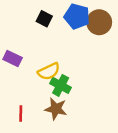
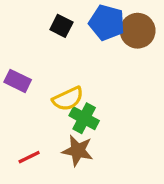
red line: (21, 114) -> (29, 157), turned 63

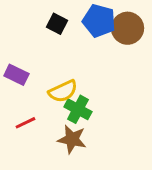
red line: (29, 157) -> (25, 123), moved

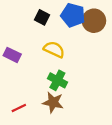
yellow semicircle: (63, 91) -> (54, 49), moved, turned -130
red line: (25, 123) -> (19, 108), moved

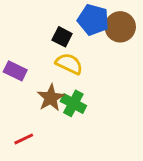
black square: (42, 17) -> (62, 37), moved
brown star: (53, 102) -> (51, 98), moved, turned 30

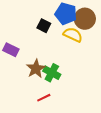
yellow semicircle: (69, 64) -> (73, 35), moved
red line: (24, 139) -> (44, 98), moved

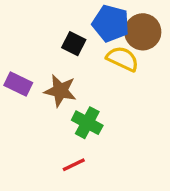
brown star: (36, 69) -> (60, 91), moved, turned -30

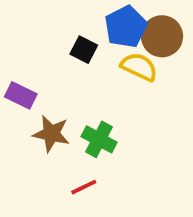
blue pentagon: (111, 23) -> (126, 27), turned 30
brown star: (60, 91) -> (51, 134), moved

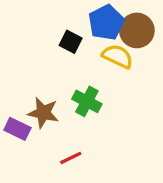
purple rectangle: (21, 95) -> (17, 129), moved
green cross: (99, 139) -> (87, 101), moved

